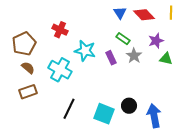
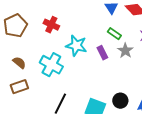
brown pentagon: (24, 44) -> (15, 26), moved

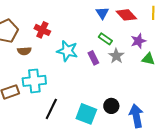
brown semicircle: (19, 63) -> (24, 51), moved, turned 136
cyan cross: (51, 65) -> (34, 81), moved, turned -35

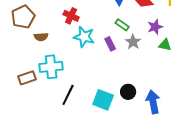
red cross: (42, 30) -> (71, 16), moved

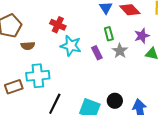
green rectangle: (122, 25) -> (109, 34), turned 40

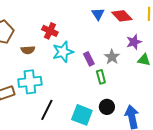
green rectangle: (109, 34) -> (101, 77), moved
brown semicircle: (28, 46) -> (28, 50), moved
cyan star: (71, 46) -> (63, 52), turned -30

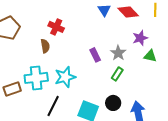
brown semicircle: (28, 50) -> (45, 46), moved, turned -96
cyan star: (63, 52) -> (65, 77), moved
green rectangle: (101, 77) -> (117, 74), moved, turned 48

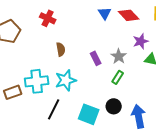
red cross: (56, 27) -> (48, 18), moved
brown semicircle: (45, 46) -> (61, 49), moved

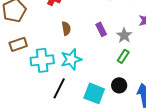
purple rectangle: (96, 58) -> (101, 29), moved
brown rectangle: (13, 92) -> (18, 44), moved

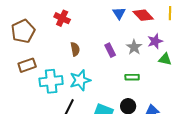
gray star: (124, 35) -> (134, 47), moved
green rectangle: (123, 56) -> (132, 77), turned 56

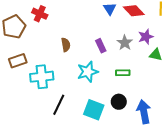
red cross: (62, 18) -> (40, 14), moved
cyan star: (80, 80) -> (88, 72), moved

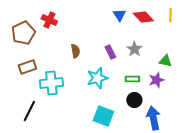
purple star: (146, 37) -> (156, 80), moved
black circle: (119, 102) -> (134, 100), moved
black line: (59, 105) -> (29, 111), moved

